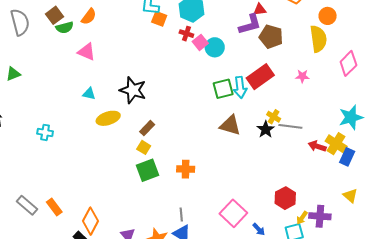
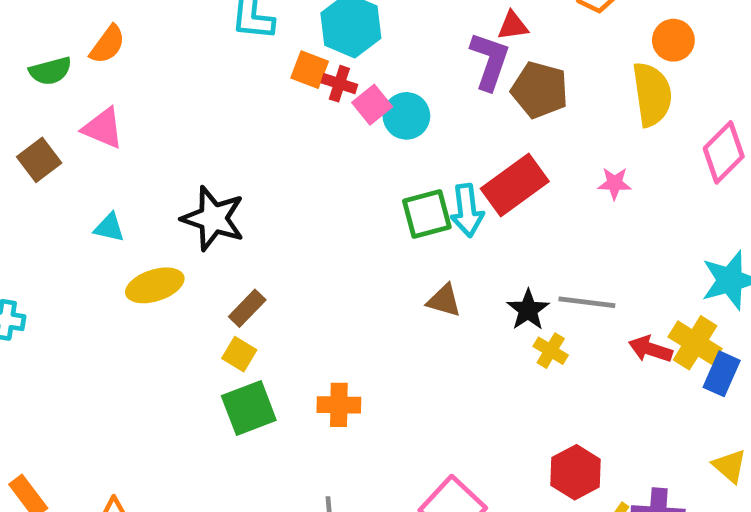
brown square: (55, 15) -> (39, 160), moved
orange square: (159, 19) -> (310, 70), moved
purple L-shape: (250, 24) -> (490, 61), turned -55
yellow cross: (274, 117) -> (551, 351), moved
brown triangle: (230, 125) -> (444, 301), size x0.7

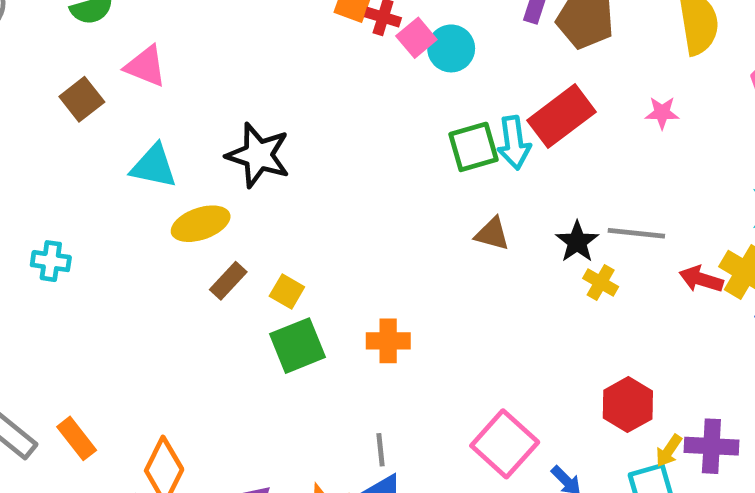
cyan triangle: (109, 228) -> (154, 166), size x1.5
brown rectangle: (247, 308) -> (228, 281), moved

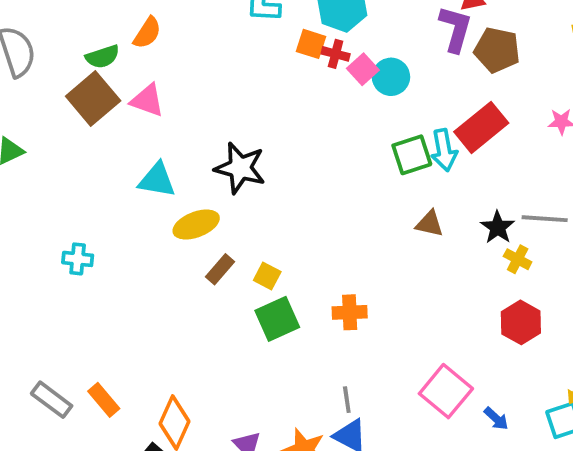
brown square: (82, 99) -> (93, 98), moved, size x1.5
red hexagon: (628, 405) -> (521, 322), moved

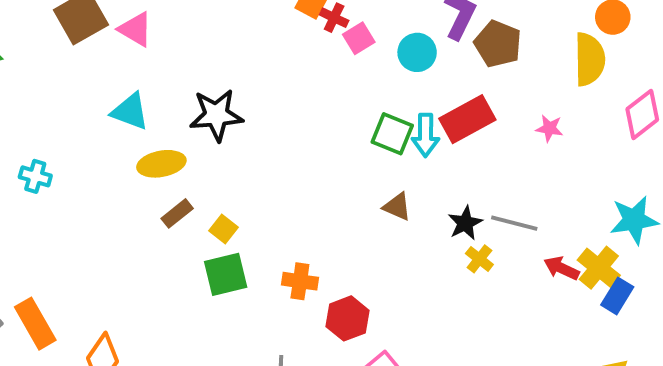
cyan circle: (391, 77) -> (417, 52), moved
green square: (412, 155) -> (392, 134), turned 30
black star: (240, 168) -> (216, 115), turned -30
red hexagon: (521, 322) -> (348, 318), moved
orange rectangle: (104, 400) -> (35, 324), size x1.4

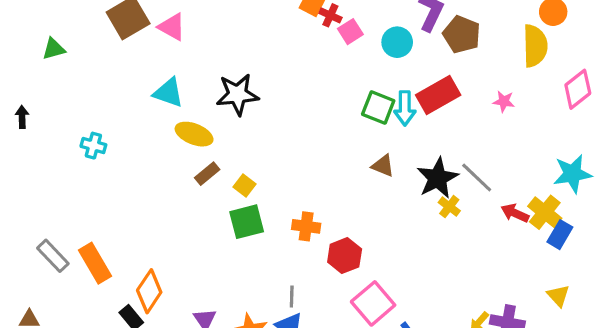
yellow ellipse: (161, 164) -> (194, 134), turned 33
black star: (465, 223) -> (437, 178), size x1.5
gray line: (514, 223) -> (477, 178), turned 30

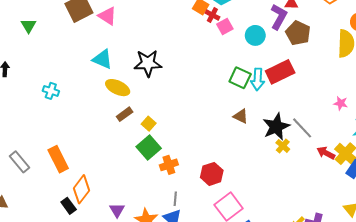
green triangle: (54, 49) -> (29, 26), turned -49
pink star: (504, 101) -> (341, 103), moved
green square: (247, 222) -> (149, 147), turned -30
orange cross: (306, 226) -> (169, 165), moved, turned -30
orange rectangle: (95, 263) -> (58, 159), moved

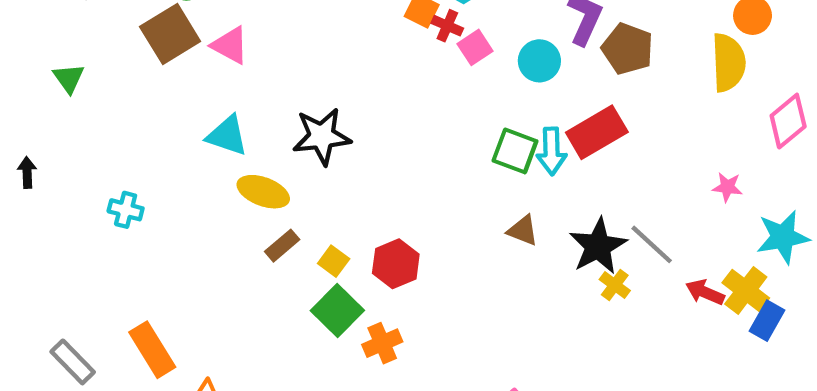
red hexagon: (212, 174) -> (396, 264), moved

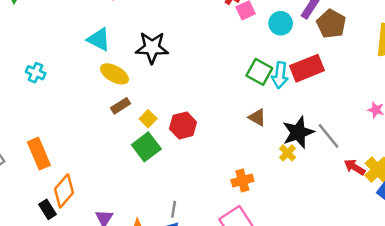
yellow cross: (615, 285) -> (288, 153), moved
orange cross: (382, 343) -> (242, 180), moved

